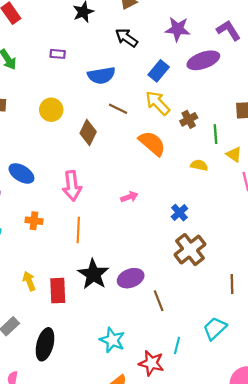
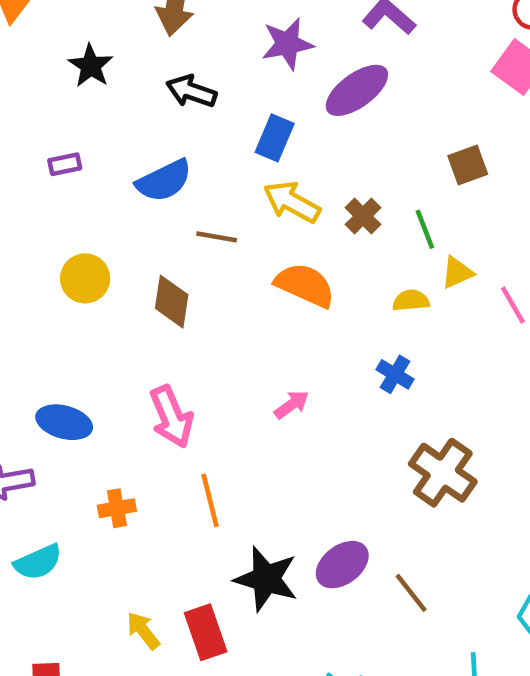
yellow triangle: (234, 154) -> (457, 272), moved, turned -42
blue cross: (179, 213) -> (395, 374), moved

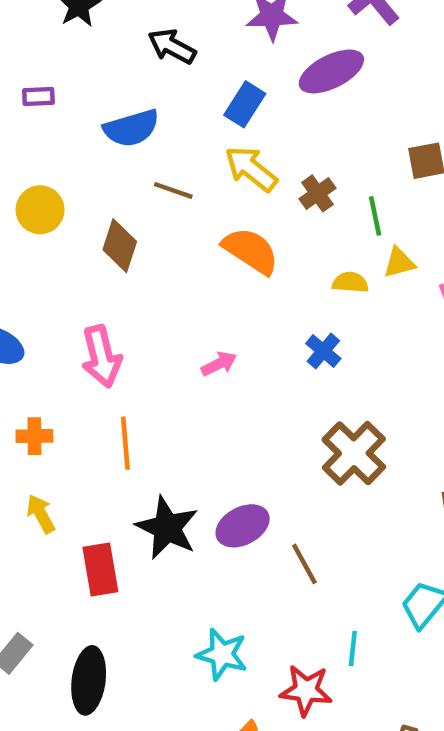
yellow arrow: (143, 631) -> (41, 514), moved

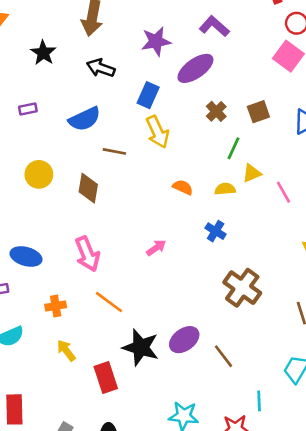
yellow arrow: (251, 169) -> (157, 132), turned -144
brown cross: (317, 193) -> (216, 111), moved
green line: (375, 216) -> (234, 148), turned 45
orange semicircle: (251, 251) -> (183, 187), moved, size x0.6
orange line: (125, 443) -> (109, 302), turned -40

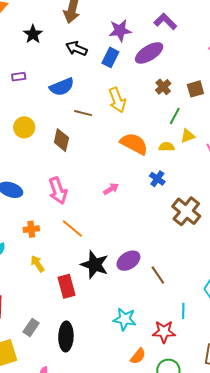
blue rectangle: (148, 95) -> (110, 57), moved
orange semicircle: (183, 187) -> (134, 144), size x1.8
brown cross: (242, 288) -> (186, 211), moved

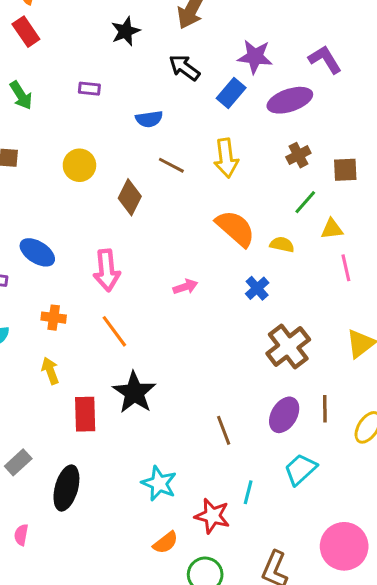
blue semicircle: (62, 87) -> (149, 119), size x0.7
yellow triangle: (188, 136) -> (332, 229), moved
purple ellipse: (128, 261) -> (284, 415), moved, turned -40

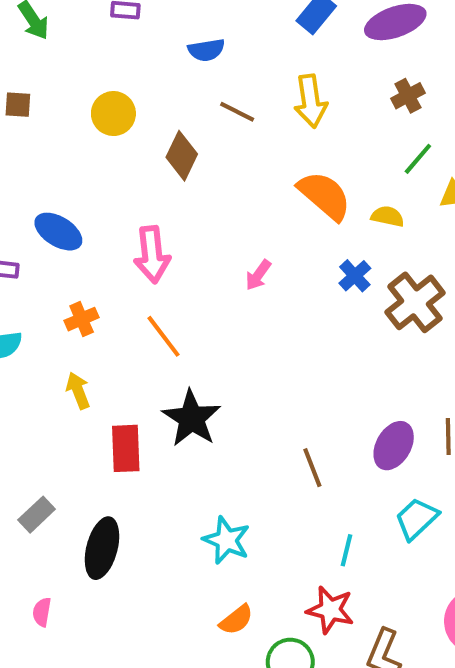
pink arrow: (185, 287) -> (258, 275), turned 145
orange cross: (54, 318) -> (82, 319), turned -30
brown cross: (288, 347) -> (415, 302), moved
red star: (212, 516) -> (330, 610), moved

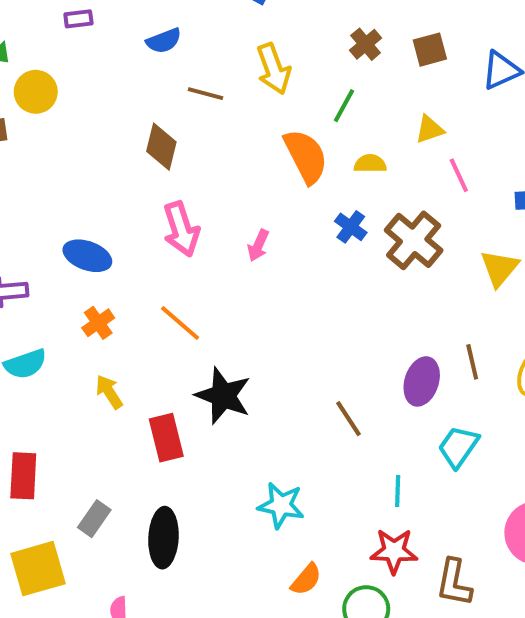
yellow circle: (113, 114) -> (36, 92), moved
green line: (418, 159) -> (344, 106), moved
orange semicircle: (325, 196) -> (306, 156), turned 34
blue ellipse: (58, 232) -> (87, 256), moved
pink arrow: (152, 254) -> (181, 229), moved

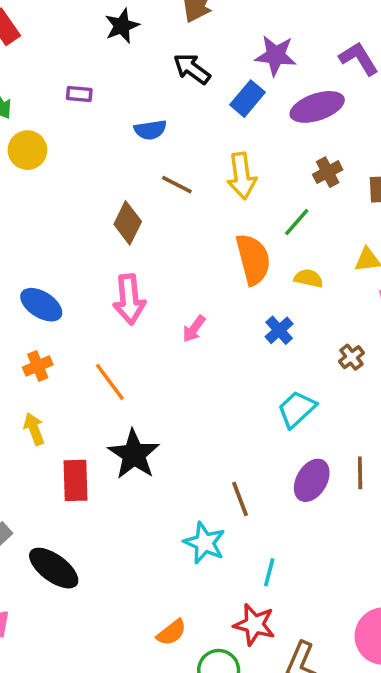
brown cross: (414, 240) -> (351, 357), moved, size x0.5
cyan trapezoid: (458, 447) -> (297, 409), moved
cyan star: (281, 505) -> (205, 543), moved
black ellipse: (163, 538) -> (54, 568), turned -69

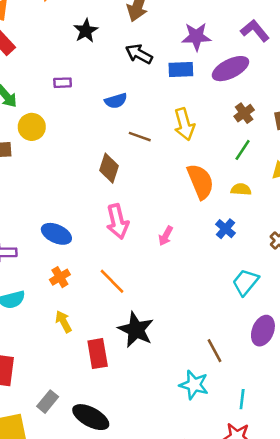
blue rectangle: (248, 99) -> (181, 69), turned 55
green line: (297, 222) -> (243, 150), moved

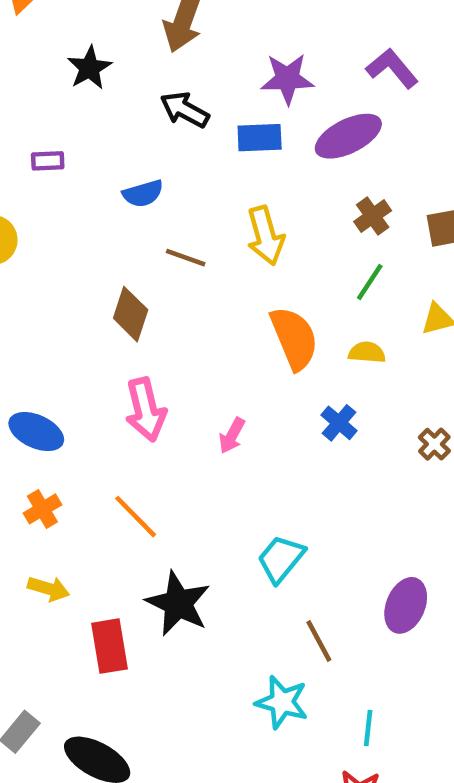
cyan trapezoid: (245, 282) -> (281, 559), moved
yellow arrow: (63, 322) -> (49, 589), turned 135

